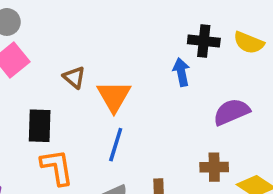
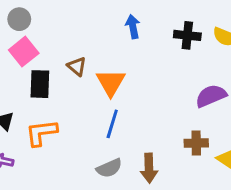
blue arrow: (181, 72) -> (133, 27), moved
black rectangle: (40, 126) -> (40, 84), moved
orange L-shape: (57, 167) -> (41, 133), moved, turned -88

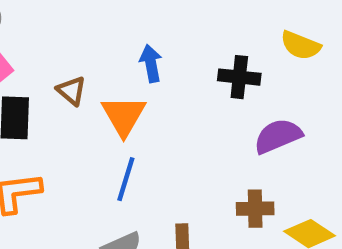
blue arrow: (133, 27) -> (151, 63), moved
black cross: (187, 35) -> (239, 77), moved

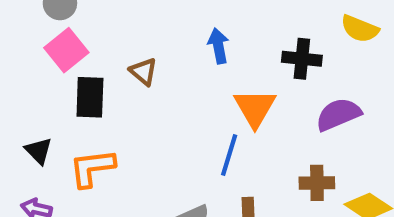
orange triangle: (124, 116) -> (255, 108), moved
blue line: (126, 179) -> (229, 155), moved

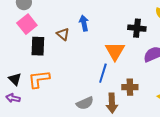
blue arrow: (218, 46) -> (84, 23), moved
black triangle: (39, 151) -> (15, 79), moved
brown cross: (317, 183) -> (130, 87), moved

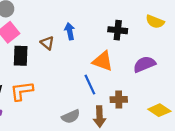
black cross: (137, 28) -> (118, 30), moved
orange triangle: (115, 51) -> (103, 61), turned -40
blue line: (103, 73) -> (90, 85), turned -42

